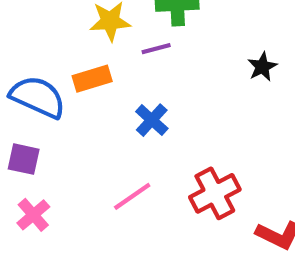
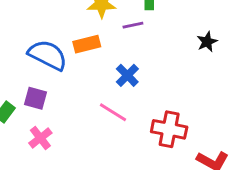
red cross: (215, 193) -> (169, 129), turned 36
pink line: (132, 196) -> (113, 112), moved, turned 64

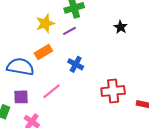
pink line: (113, 112) -> (51, 91), moved, turned -54

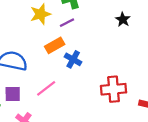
orange rectangle: (43, 52) -> (55, 45), moved

